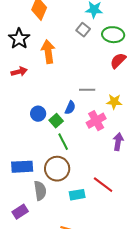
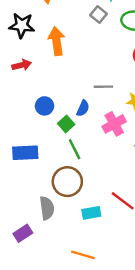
black star: (19, 39) -> (22, 25), turned -30
blue circle: (38, 114) -> (45, 106), moved
blue rectangle: (22, 167) -> (25, 153), moved

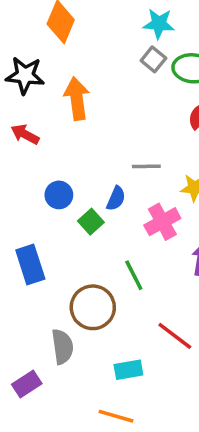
gray square: (99, 15) -> (153, 59), moved
red arrow: (22, 65) -> (25, 134), turned -138
green line: (75, 149) -> (134, 275), moved
blue rectangle: (25, 153) -> (30, 265), turned 75
cyan rectangle: (91, 213) -> (128, 370), moved

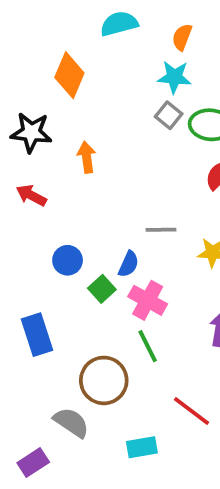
orange arrow: (77, 99) -> (87, 157), size x0.7
pink cross: (162, 222) -> (148, 300), moved, turned -32
gray semicircle: (62, 347) -> (71, 422), turned -48

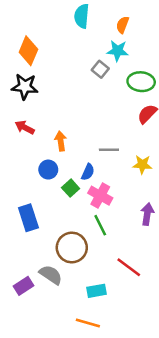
cyan semicircle: (119, 24) -> (82, 16), turned -70
orange diamond: (69, 75) -> (28, 51), moved
gray square: (169, 115) -> (100, 69), moved
orange arrow: (87, 157) -> (61, 141), moved
purple rectangle: (33, 462) -> (24, 286), moved

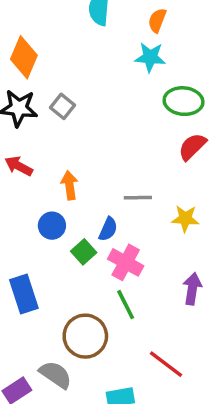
gray square: (100, 69) -> (62, 106), moved

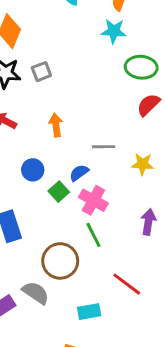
gray square: (62, 106) -> (41, 72), turned 30
orange arrow: (70, 185) -> (56, 125), moved
blue semicircle: (108, 229) -> (79, 173), turned -150

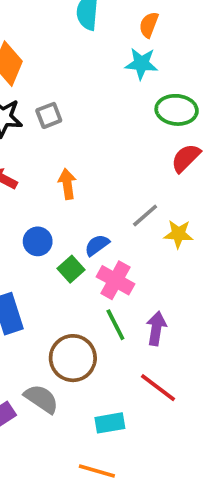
gray line: (104, 147) -> (145, 215), moved, turned -40
purple arrow: (148, 222) -> (156, 328), moved

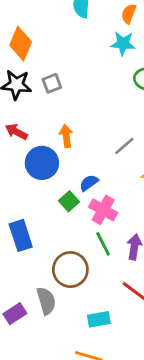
gray line: (145, 215) -> (124, 146), moved
blue circle: (38, 241) -> (42, 163), moved, size x1.5
gray semicircle: (41, 399) -> (46, 301), turned 40

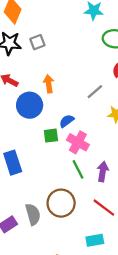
green square: (69, 201) -> (51, 136), turned 35
brown circle: (70, 270) -> (61, 203), moved
cyan rectangle: (99, 319) -> (95, 240), moved

